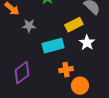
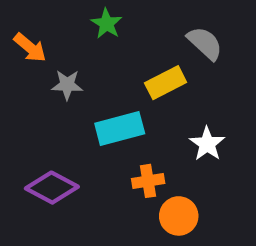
white star: (87, 43) -> (207, 144), moved
purple diamond: (22, 73) -> (52, 188), turned 65

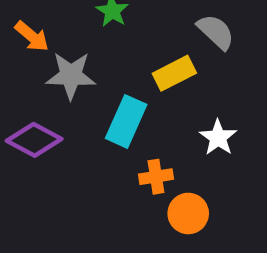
gray star: (67, 85) -> (71, 75), size x1.5
cyan rectangle: (120, 129) -> (126, 121), turned -51
purple diamond: (52, 188) -> (34, 140), moved

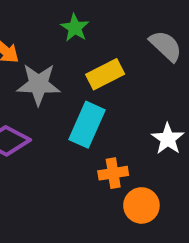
yellow rectangle: (174, 73) -> (105, 74), moved

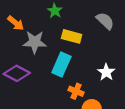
yellow rectangle: (105, 74) -> (72, 36), turned 42
orange cross: (113, 173) -> (76, 91), turned 32

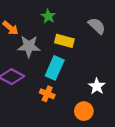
white star: (106, 72) -> (97, 86), moved
orange cross: (76, 91) -> (47, 94), moved

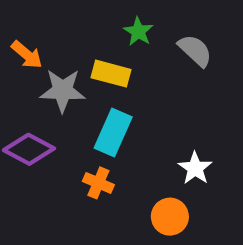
green star: (48, 16) -> (138, 32), moved
yellow rectangle: (64, 41) -> (111, 74), moved

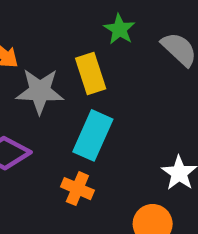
yellow rectangle: (111, 74) -> (91, 74), turned 57

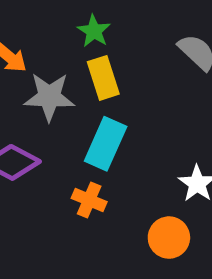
green star: (119, 29) -> (94, 31), moved

